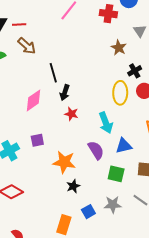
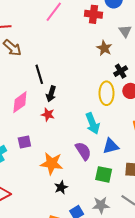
red star: (71, 114) -> (48, 115), moved

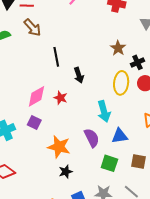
brown star: (104, 48) -> (118, 48), moved
black arrow: (51, 94) -> (79, 75), moved, turned -42
pink diamond: (20, 102) -> (36, 96), moved
purple square: (24, 142) -> (34, 123), turned 32

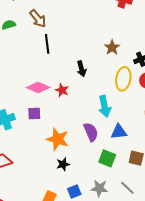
brown star: (118, 48) -> (112, 47), moved
black line: (56, 57) -> (47, 44), moved
pink diamond: (36, 96) -> (38, 88), turned 50
purple square: (34, 123) -> (34, 113), turned -32

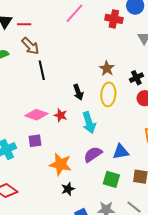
yellow ellipse: (123, 79) -> (108, 94), moved
cyan arrow: (105, 106) -> (89, 123), moved
purple semicircle: (91, 132) -> (93, 154), turned -96

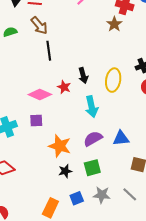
brown star: (107, 68) -> (114, 24), moved
red star: (61, 115) -> (64, 87), moved
green square: (111, 179) -> (92, 168), moved, turned -36

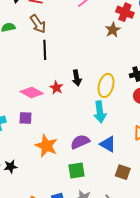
cyan arrow: (92, 107) -> (100, 112), moved
blue triangle: (121, 138) -> (108, 144), turned 30
black star: (65, 171) -> (11, 167), moved

